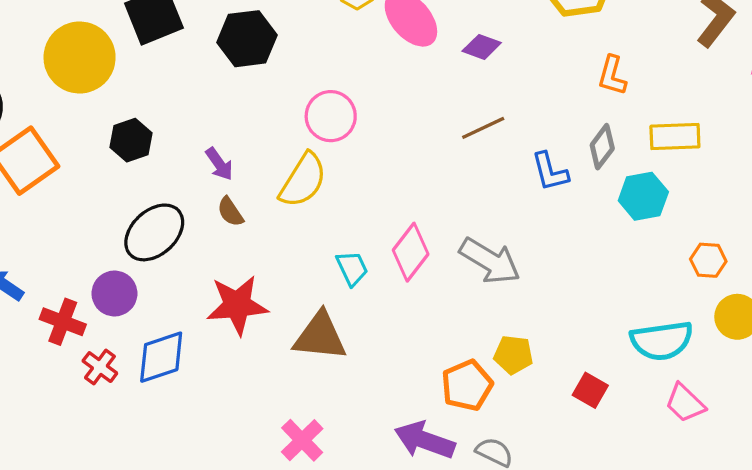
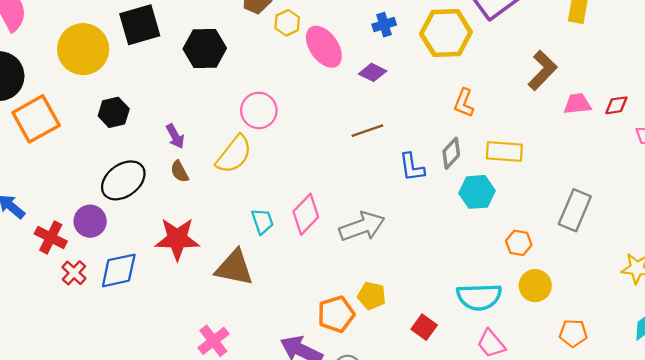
gray arrow: (490, 261) -> (362, 227), turned -57

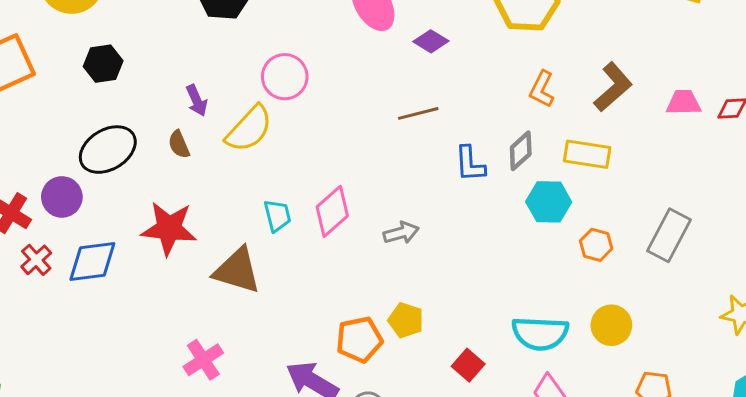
brown L-shape: (542, 70) -> (613, 87), moved
purple arrow: (175, 136) -> (197, 101), moved
gray arrow: (362, 227) -> (401, 233), size x0.6
orange hexagon: (519, 243) -> (596, 245), moved

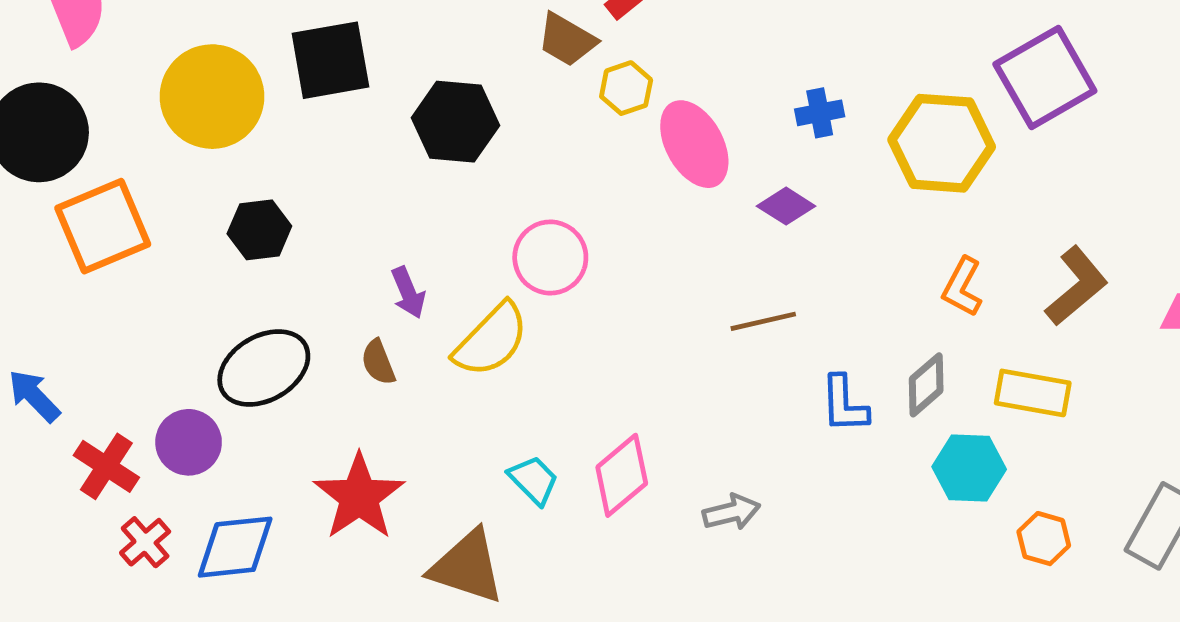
cyan trapezoid: (277, 216) -> (534, 480), turned -32
red star: (169, 228) -> (359, 497), turned 30

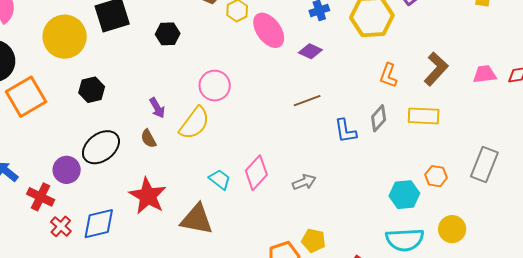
black hexagon: (455, 122) -> (168, 34), size x0.7
purple circle: (189, 442) -> (67, 170), moved
cyan hexagon: (969, 468) -> (404, 195), moved

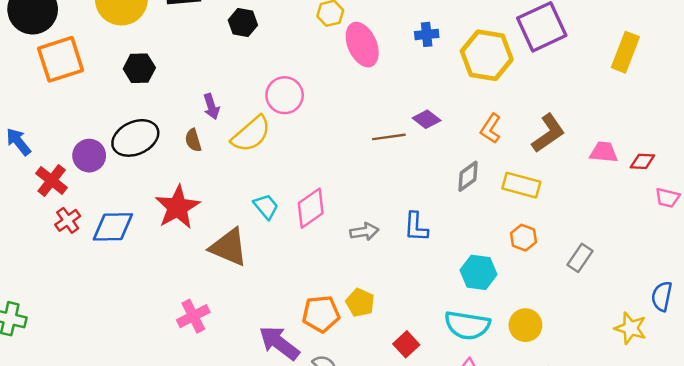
purple diamond: (310, 51) -> (427, 119), moved
blue L-shape: (345, 131) -> (416, 227), moved
gray rectangle: (484, 165) -> (580, 258), size x0.7
orange hexagon: (436, 176) -> (524, 238), moved

